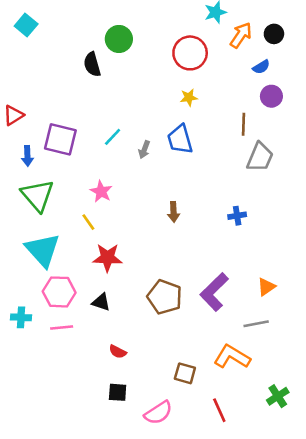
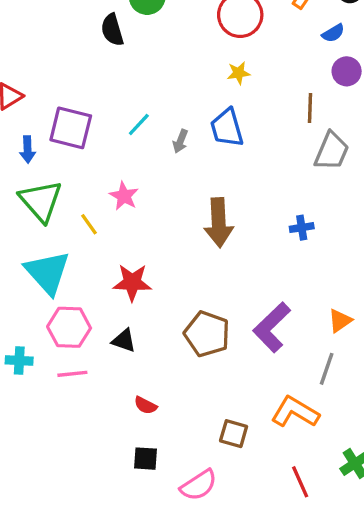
brown arrow: (174, 212) -> (219, 223), size x1.8
yellow line: (88, 222) -> (89, 224), moved
gray line: (256, 324) -> (327, 369), turned -60
red line: (219, 410) -> (300, 482), moved

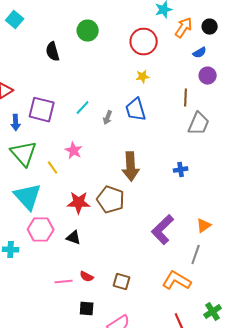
black semicircle: (112, 30) -> (53, 52), moved
brown pentagon: (207, 334) -> (111, 200), moved
pink line: (72, 374) -> (64, 282), moved
brown square: (234, 434) -> (122, 282), moved

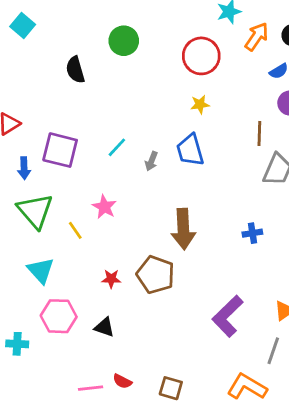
cyan triangle: (28, 197) -> (41, 270), size x0.7
red star: (79, 203) -> (111, 279), size x0.6

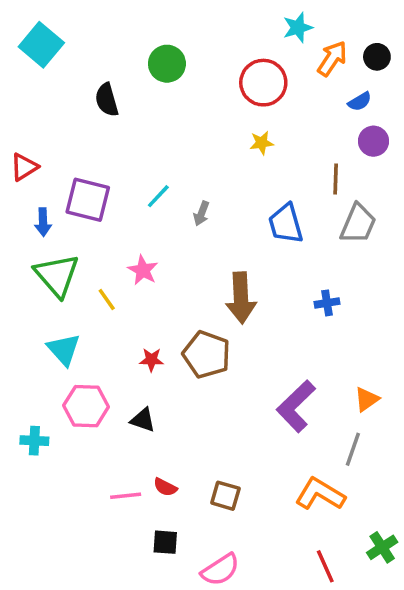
cyan square: (23, 25) -> (41, 45), size x1.4
blue trapezoid: (190, 150) -> (286, 224), moved

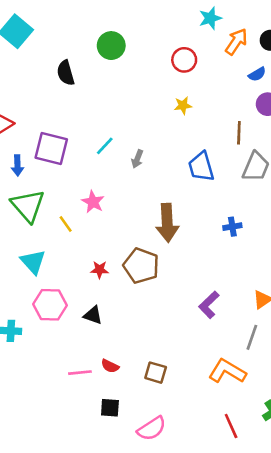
red circle: (263, 83) -> (184, 60), size x0.7
purple L-shape: (296, 406) -> (209, 305), size x0.7

